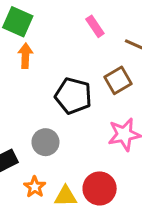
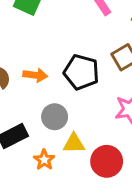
orange arrow: (25, 56) -> (35, 75), moved, turned 95
yellow triangle: (66, 196) -> (74, 143), moved

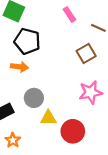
black pentagon: (81, 72) -> (27, 41), moved
orange star: (44, 160) -> (13, 140), moved

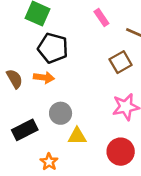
red circle: (73, 131) -> (121, 152), moved
orange star: (13, 140) -> (49, 162), moved

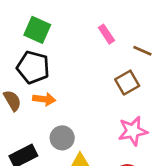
black pentagon: (53, 48) -> (33, 67), moved

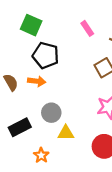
black pentagon: (33, 67) -> (46, 55), moved

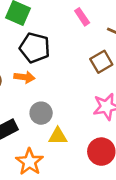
orange star: (41, 155) -> (29, 162), size x1.5

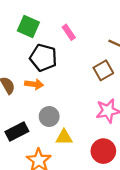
pink rectangle: (82, 17) -> (69, 32), moved

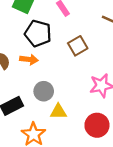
brown square: (103, 70) -> (78, 46), moved

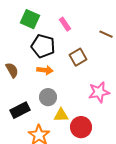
orange arrow: (29, 59) -> (45, 70), moved
red circle: (97, 125) -> (81, 127), moved

